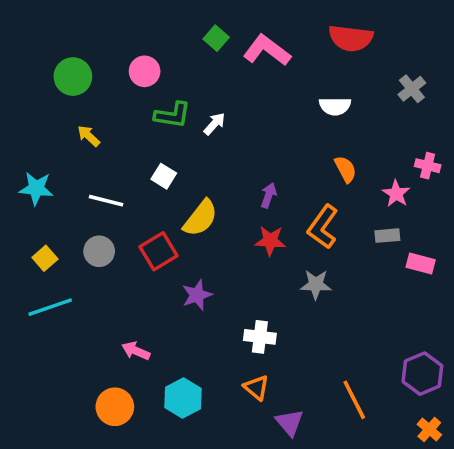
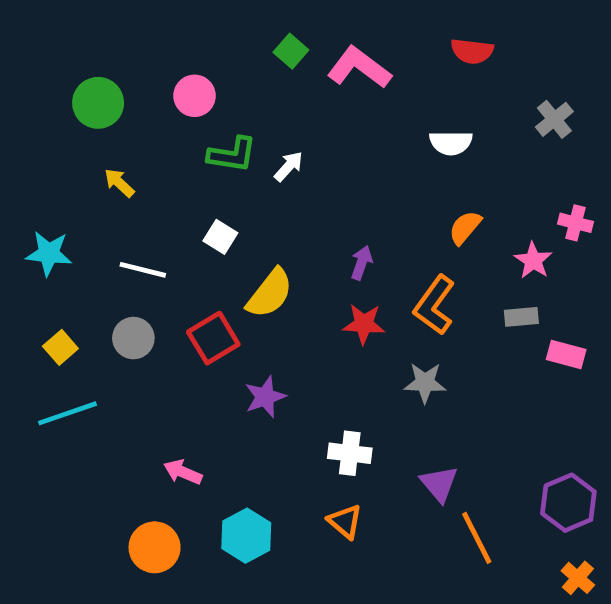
red semicircle: (351, 38) -> (472, 51), size x0.7
orange semicircle: (345, 169) -> (465, 227), turned -112
purple triangle: (290, 422) -> (439, 484), moved

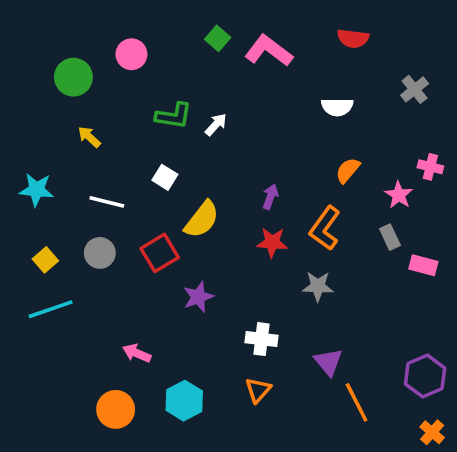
pink circle: (195, 96) -> (131, 54), moved
gray rectangle: (521, 317) -> (390, 237), turned 70
orange triangle: (345, 521) -> (258, 390), turned 32

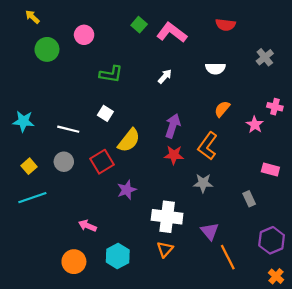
white arrow: (216, 125) -> (165, 76), moved
yellow arrow: (89, 137) -> (32, 17), moved
purple arrow: (270, 197) -> (173, 126), size x1.5
gray rectangle: (390, 237) -> (249, 199), moved
white cross: (262, 339) -> (167, 217), size x1.5

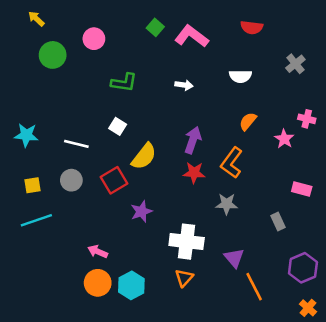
white arrow: (165, 76) -> (184, 85), turned 56
yellow square: (29, 166) -> (33, 185), turned 32
orange circle: (74, 262) -> (98, 283), moved

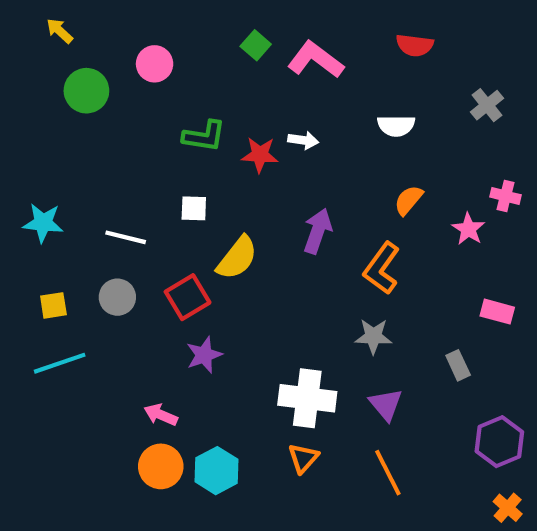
white square: (118, 126) -> (194, 208), turned -30
red star: (194, 173) -> (260, 155), moved
purple star: (141, 211) -> (204, 355), moved
purple triangle: (234, 258) -> (386, 404), moved
orange line: (254, 287) -> (388, 473), moved

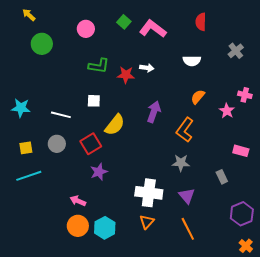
red semicircle: (415, 45) -> (201, 22), turned 84
pink circle: (155, 64) -> (86, 29), moved

